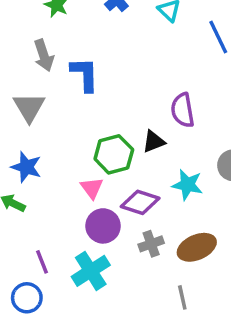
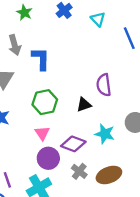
green hexagon: (114, 154) -> (45, 102), moved
gray cross: (151, 244) -> (79, 171), turned -35

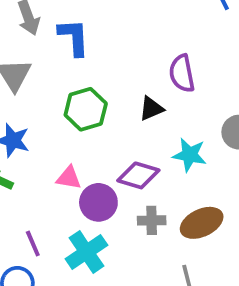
pink triangle: (42, 133) -> (69, 178), moved, turned -42
gray cross: (79, 171) -> (152, 220), turned -35

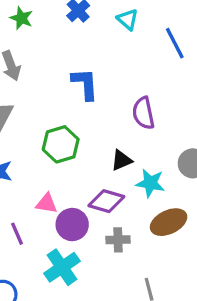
blue L-shape: (74, 37) -> (85, 84), moved
black triangle: (151, 109) -> (121, 160), moved
brown ellipse: (202, 223) -> (169, 222), moved
purple line: (33, 244) -> (17, 234), moved

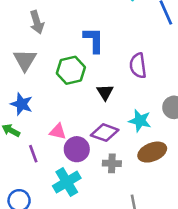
green hexagon: (61, 144) -> (71, 70), moved
black triangle: (121, 160) -> (105, 92), moved, turned -42

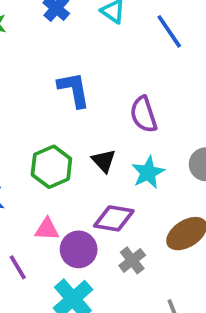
green hexagon: (71, 70) -> (51, 167), moved
cyan star: (140, 121) -> (148, 172), moved, turned -30
gray cross: (112, 163) -> (132, 260), turned -30

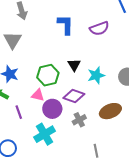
purple semicircle: (144, 114) -> (99, 28), moved, turned -102
green hexagon: (51, 167) -> (48, 75), moved

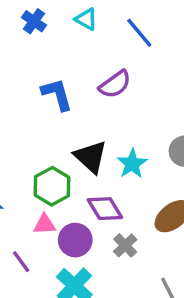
black triangle: (74, 65) -> (91, 157), size x1.5
purple diamond: (74, 96) -> (105, 209), turned 55

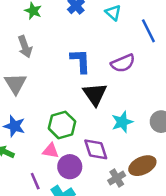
black triangle: (91, 157) -> (95, 94), moved
gray cross: (125, 245) -> (117, 178), moved
purple line: (21, 262) -> (35, 181), moved

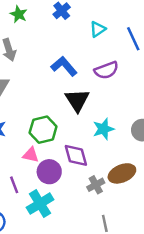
cyan triangle: (113, 13) -> (98, 29), moved, turned 42
blue L-shape: (80, 61) -> (64, 66), turned -40

